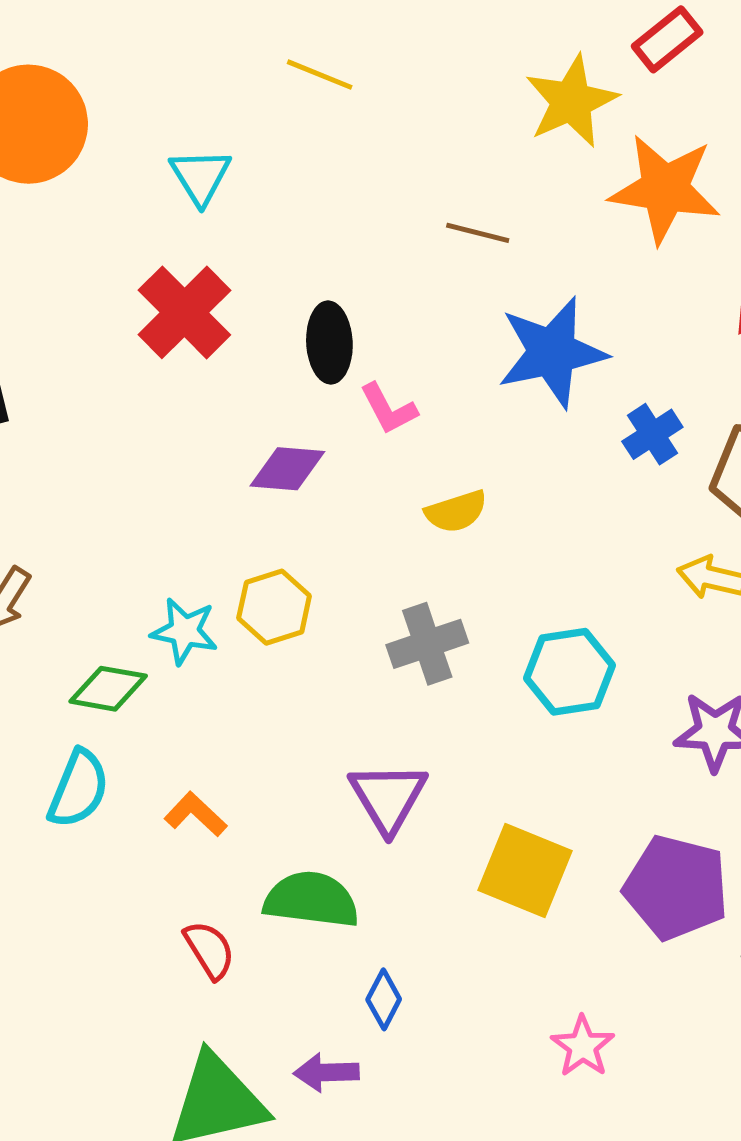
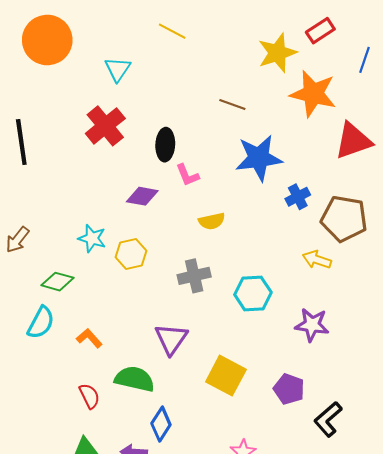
cyan star: (184, 631) -> (92, 238), moved
purple pentagon: (676, 887) -> (289, 389), size x0.7
blue diamond: (384, 999) -> (161, 424), size x1.4

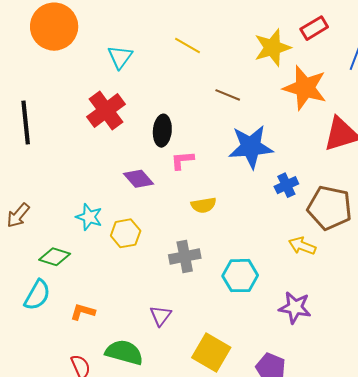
yellow line: (172, 31) -> (187, 45), moved
pink L-shape: (187, 175) -> (182, 160), turned 105
purple diamond: (142, 196) -> (139, 179), turned 36
orange L-shape: (89, 338) -> (83, 312), turned -35
purple triangle: (171, 339) -> (161, 316), size x0.7

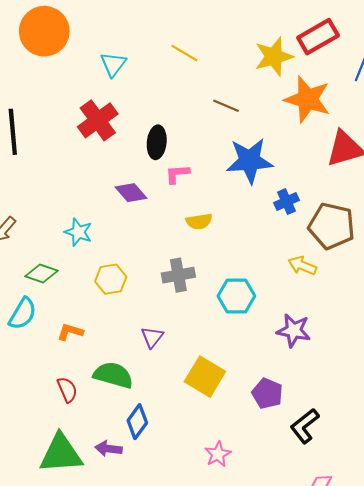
red rectangle: (314, 28) -> (318, 37), size x1.4
yellow hexagon: (126, 233) -> (111, 279), moved

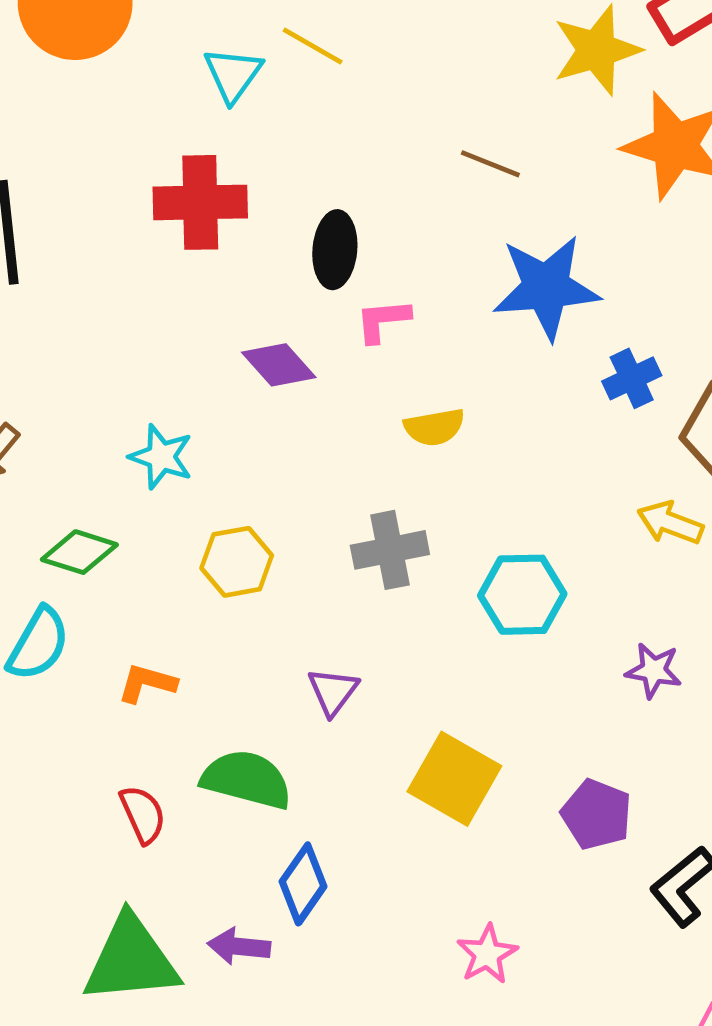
yellow line: (184, 53) -> (313, 46), moved
red cross: (98, 120) -> (200, 202), turned 36
purple star: (294, 331) -> (654, 670), size x0.7

